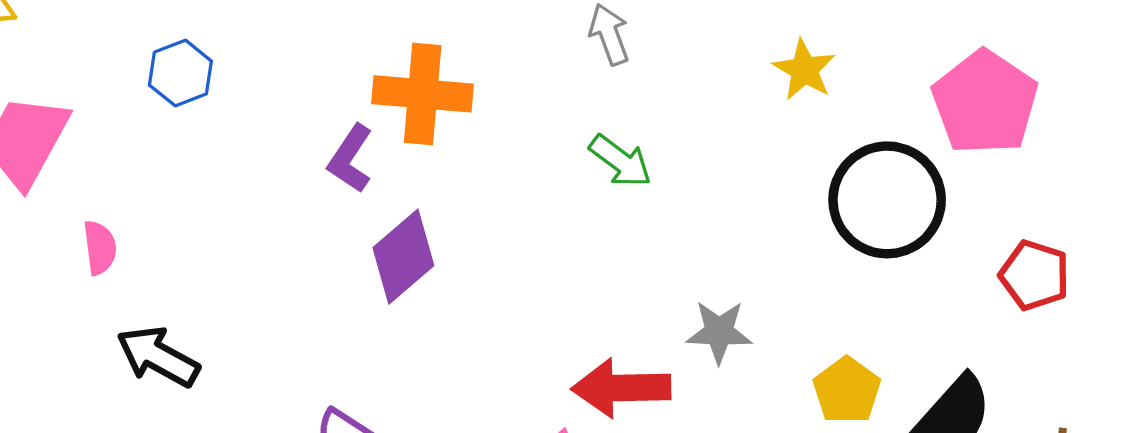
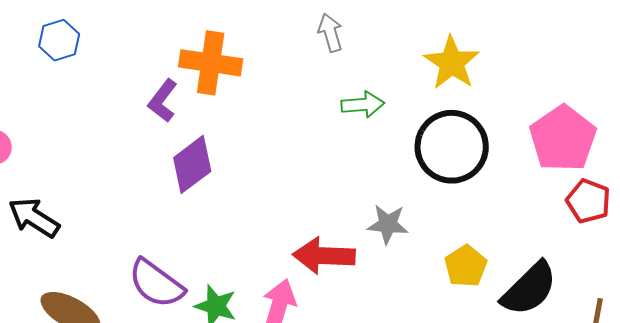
yellow star: (804, 70) -> (452, 63), size x1.4
pink pentagon: (985, 102) -> (563, 138), moved
green arrow: (620, 161) -> (363, 105), moved, turned -45
black circle: (887, 200) -> (452, 147), moved

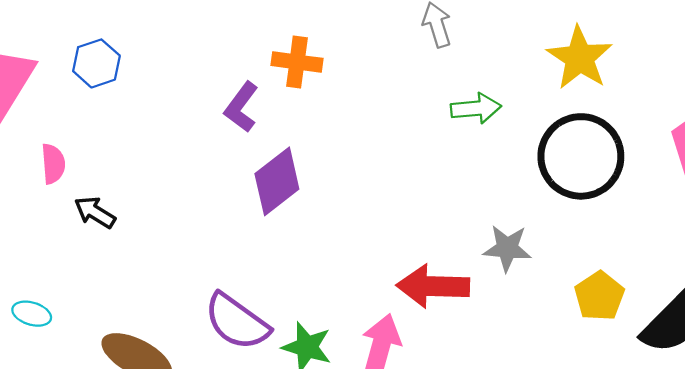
blue hexagon: (59, 40) -> (96, 63), moved
orange cross: (211, 63) -> (297, 62), size x0.7
black arrow: (34, 218) -> (95, 212), moved, size x0.7

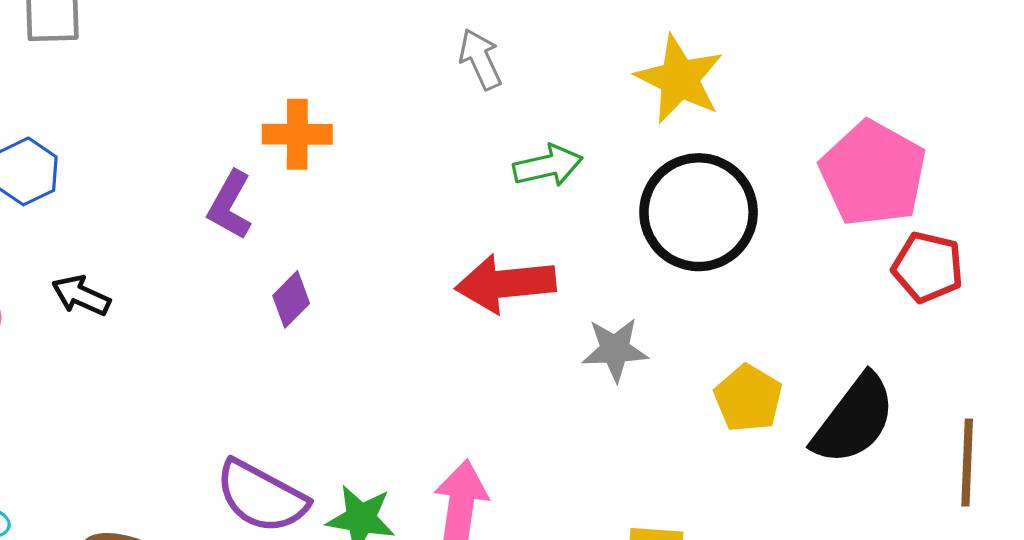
purple diamond: (277, 181) -> (291, 299), size x0.6
black arrow: (95, 212) -> (81, 296), moved
red arrow: (433, 286) -> (505, 284), moved

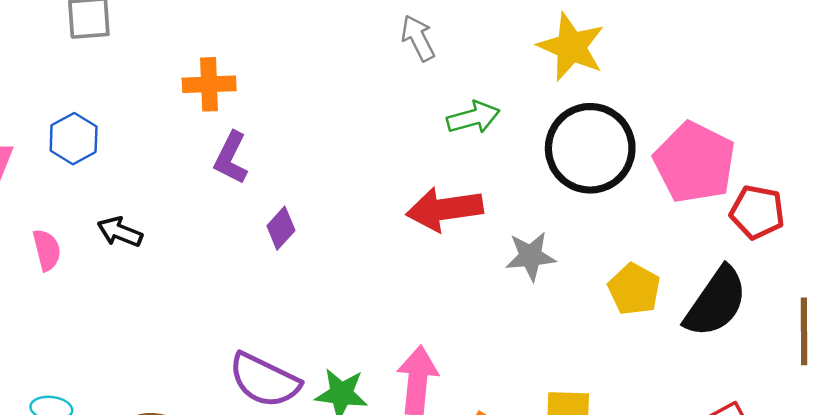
orange cross: (297, 134) -> (209, 84), moved
pink pentagon: (873, 174) -> (695, 162), moved
red pentagon: (928, 267) -> (757, 212), moved

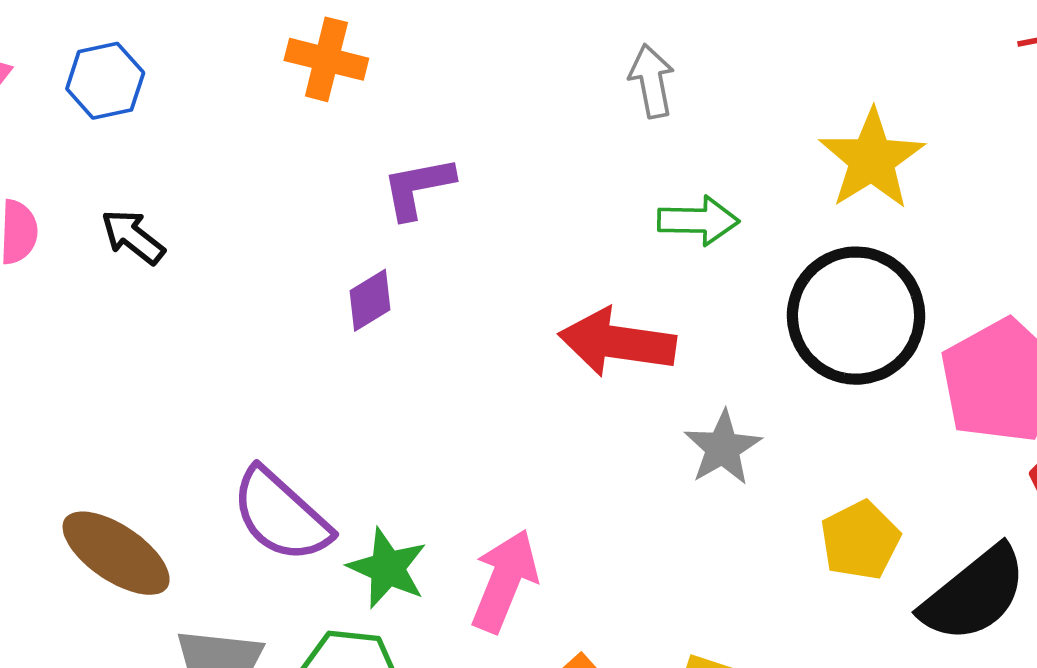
purple L-shape: (231, 158) -> (418, 188), moved, turned 36
gray star: (531, 256) -> (723, 448), turned 30

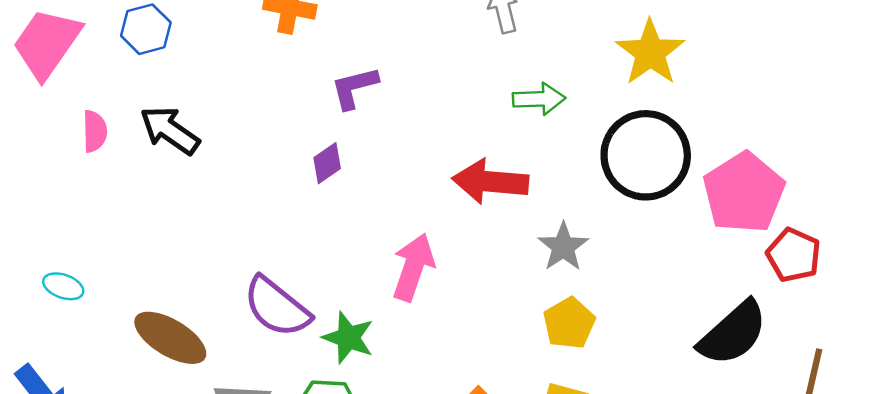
black arrow: (133, 237) -> (170, 130), size x1.4
yellow pentagon: (860, 540) -> (569, 323), moved
pink arrow: (505, 581) -> (413, 267), moved

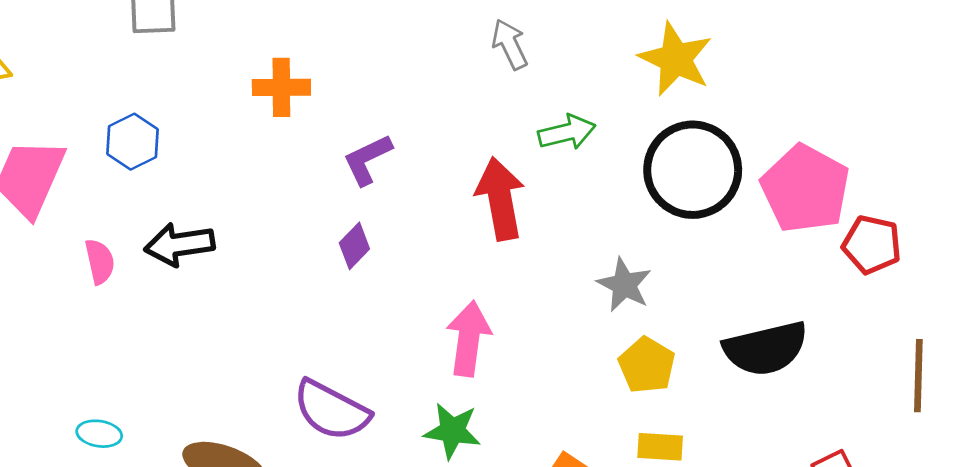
black arrow: (170, 130) -> (179, 244), turned -32
red arrow: (490, 182) -> (500, 199), moved, turned 86
black semicircle: (733, 333) -> (766, 348), moved, turned 40
green star: (348, 338) -> (452, 431), moved

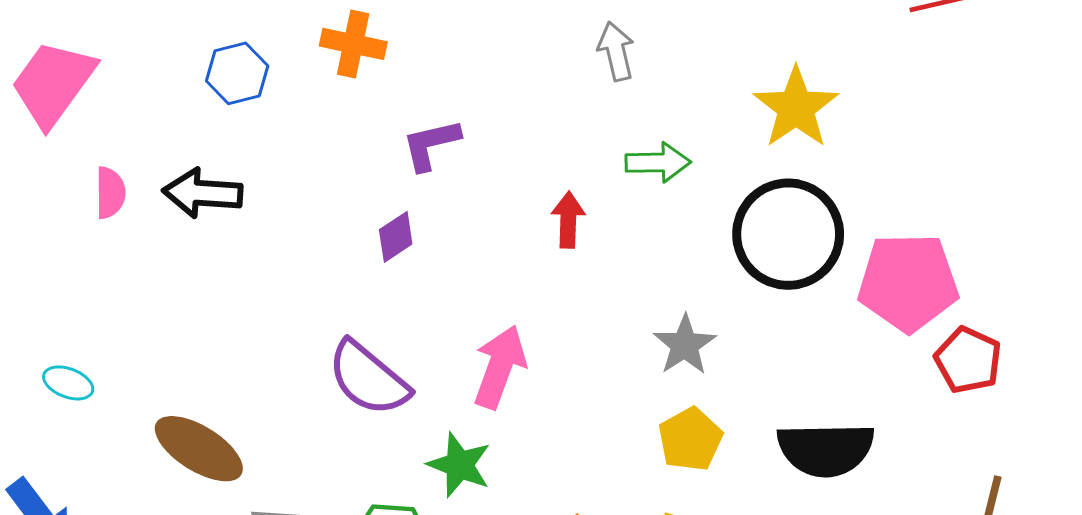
blue hexagon: (133, 142) -> (237, 73), moved
pink pentagon: (805, 189) -> (908, 282), turned 30
red arrow: (500, 199) -> (568, 220), size x0.6
purple semicircle: (331, 410) -> (368, 378), moved

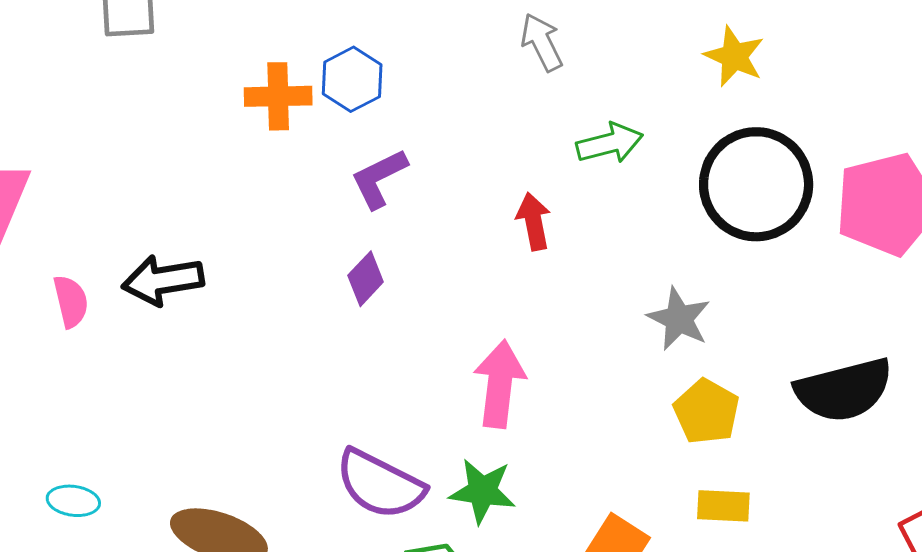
blue hexagon: (237, 73) -> (352, 79), moved
yellow star: (796, 108) -> (734, 56), size x0.7
purple semicircle: (368, 378) -> (380, 484), moved

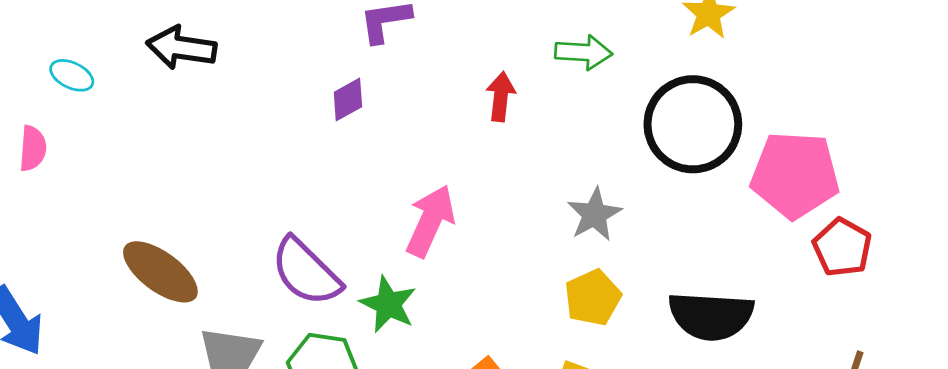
pink semicircle: (71, 301) -> (33, 148), moved
cyan ellipse: (73, 501) -> (72, 75), moved

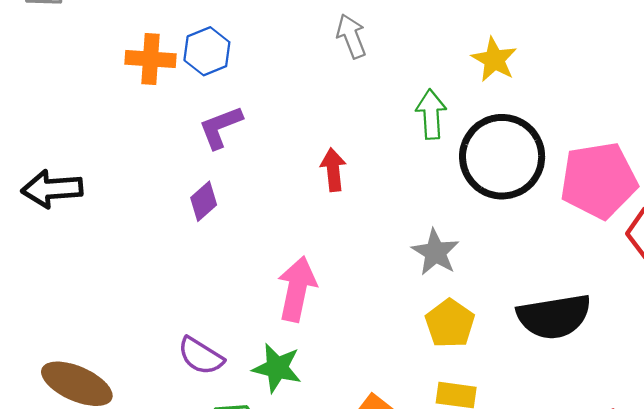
green arrow: (584, 52) -> (431, 114), moved, turned -84
purple semicircle: (306, 272) -> (201, 356), size x0.7

